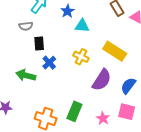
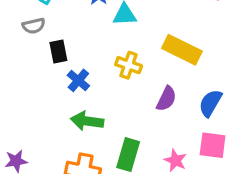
green arrow: (26, 75) -> (87, 121), moved
purple semicircle: (102, 80) -> (166, 99), size x0.7

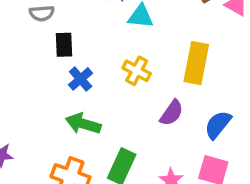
yellow rectangle: (182, 50) -> (196, 63), turned 66

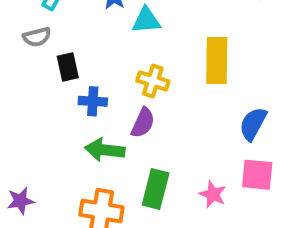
blue cross: (81, 79) -> (93, 101), turned -35
purple semicircle: (172, 113) -> (143, 123), moved

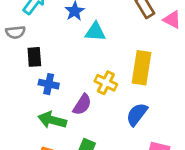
yellow cross: (153, 81) -> (106, 83), moved
blue semicircle: (253, 124) -> (137, 114), moved

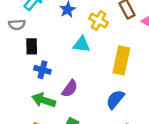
cyan triangle: (95, 32) -> (81, 44), moved
yellow cross: (106, 83) -> (99, 20), moved

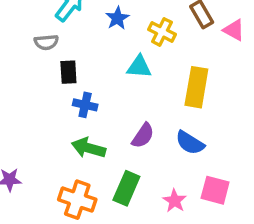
purple semicircle: (70, 89) -> (143, 136), moved
blue semicircle: (115, 99) -> (190, 143), turned -96

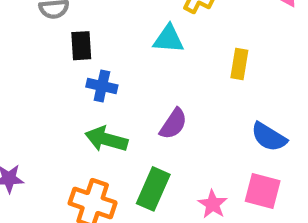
yellow rectangle: (196, 87) -> (239, 64), size x0.6
blue semicircle: (190, 143) -> (269, 137), moved

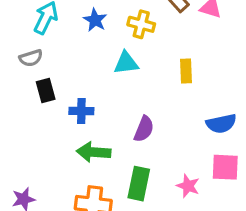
black rectangle: (81, 46) -> (46, 91), moved
blue semicircle: (269, 137) -> (221, 124), turned -32

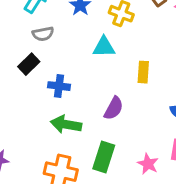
gray semicircle: (31, 58) -> (43, 34), moved
yellow rectangle: (186, 71) -> (143, 72), moved
black rectangle: (46, 91) -> (29, 64), turned 55

